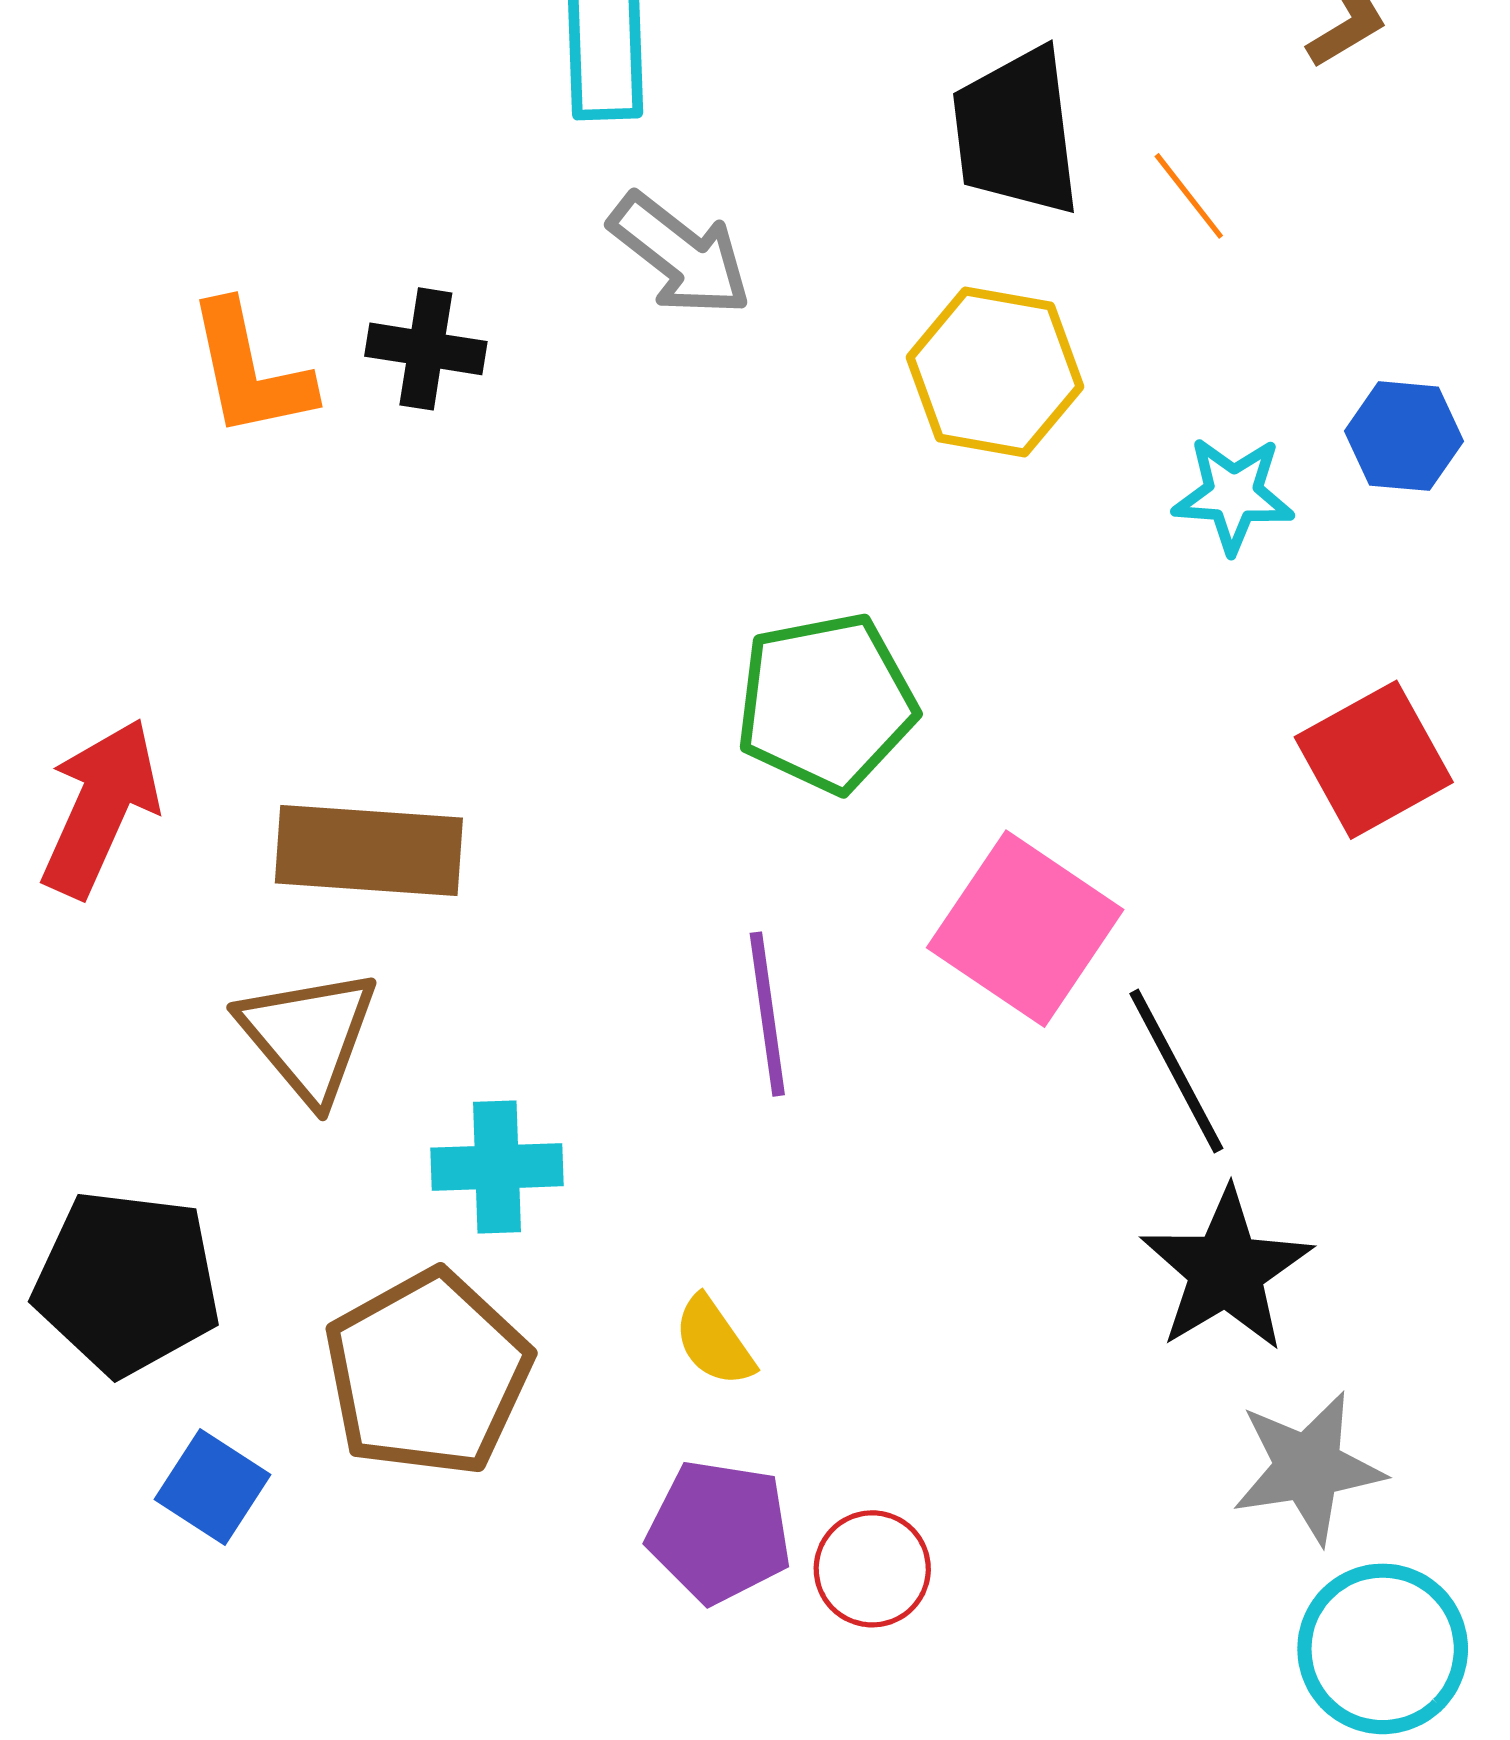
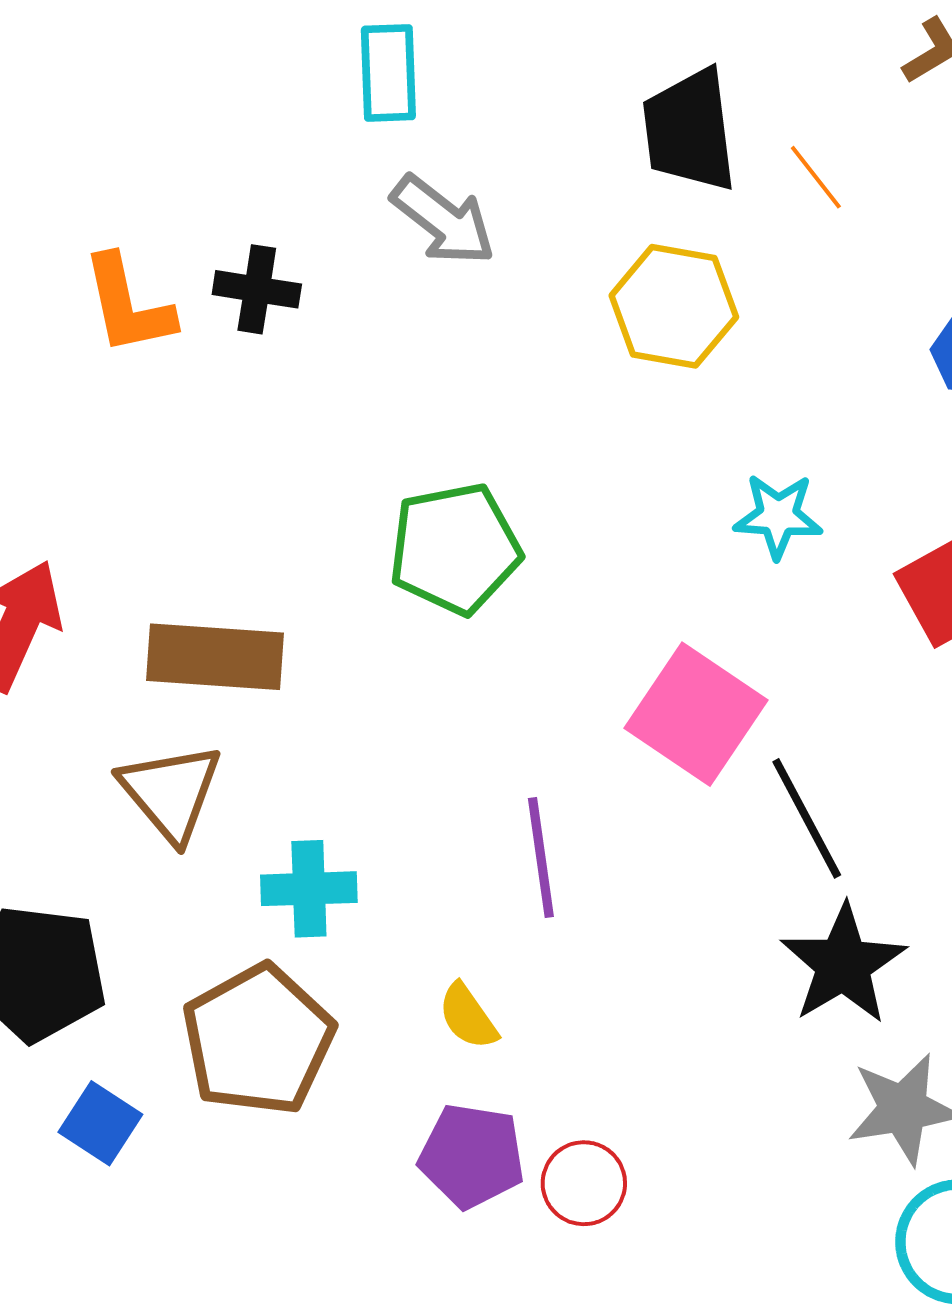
cyan star: (1233, 495) -> (778, 516), moved
green pentagon: (826, 703) -> (455, 549), moved
purple line: (767, 1014) -> (541, 857), moved

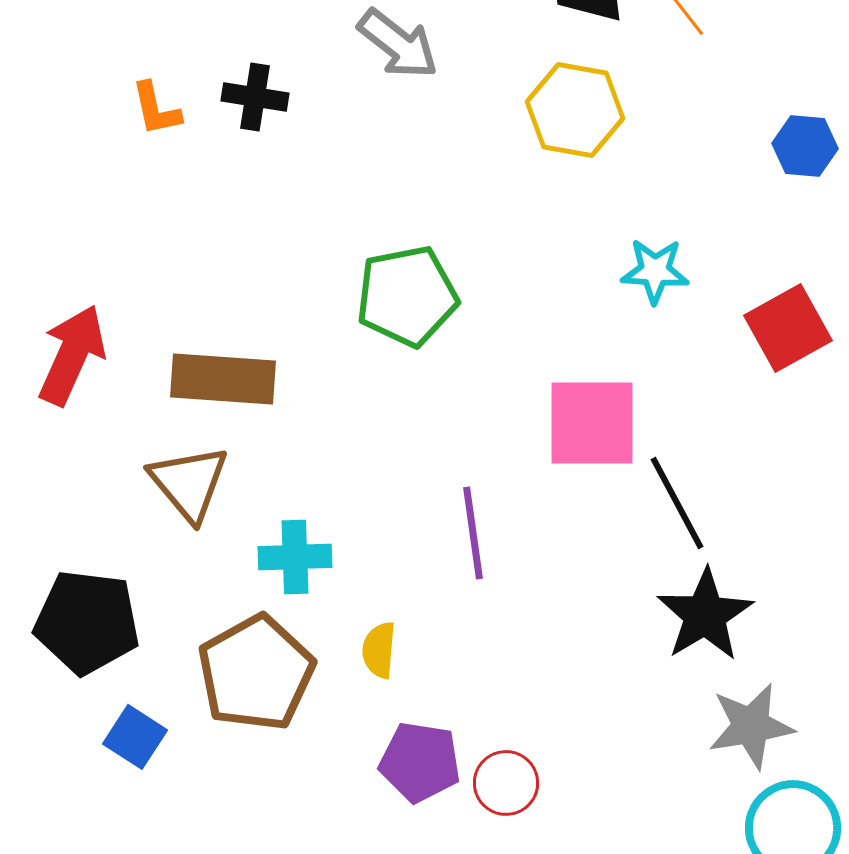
orange L-shape: (128, 305) -> (156, 109), size x0.7
pink square: (696, 714) -> (592, 423), turned -34
yellow semicircle: (468, 1016) -> (379, 650), moved, turned 40

